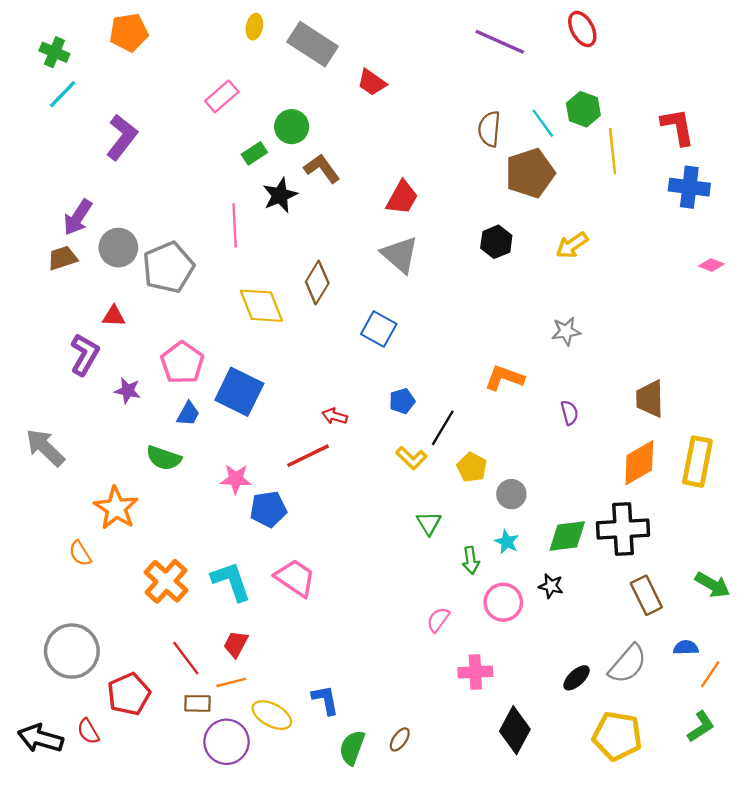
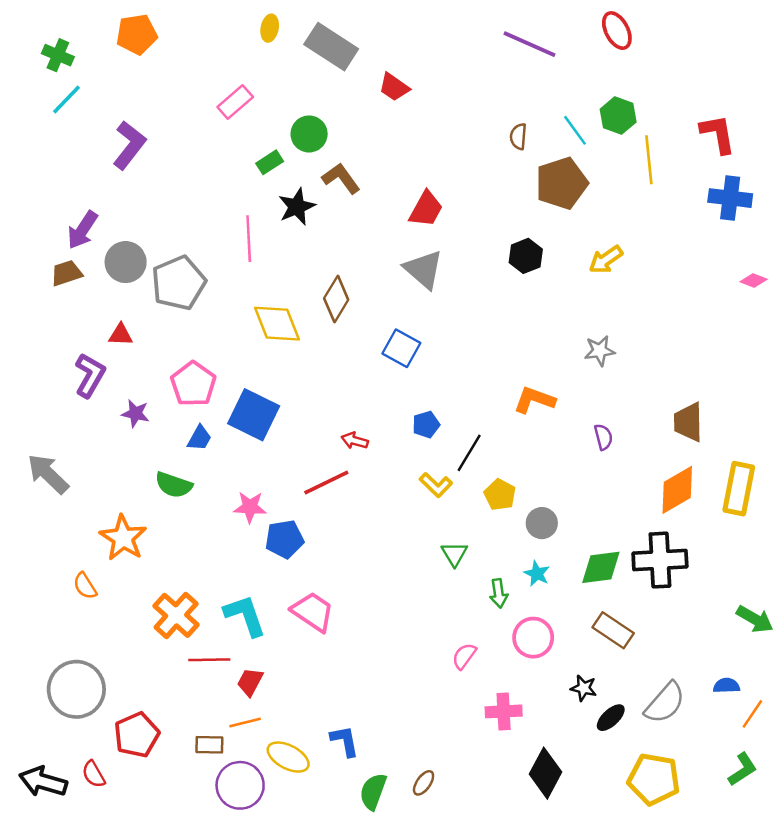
brown semicircle: (489, 129) -> (518, 136), size x0.7
black star: (551, 586) -> (584, 688), moved
brown rectangle: (646, 595) -> (613, 630), moved, turned -30
red line: (186, 658) -> (209, 660), moved, turned -54

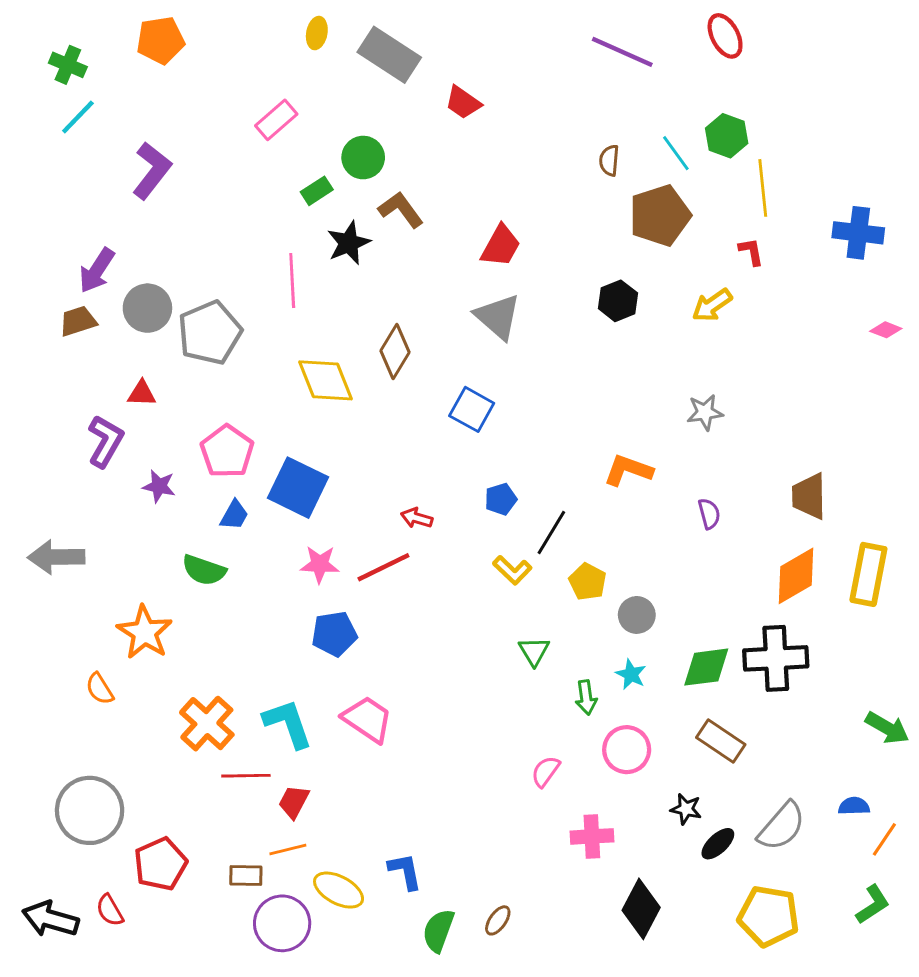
red L-shape: (718, 134) -> (751, 252), moved, size x0.6
gray arrow: (48, 474) -> (56, 557), turned -45
pink star: (250, 507) -> (320, 564), moved

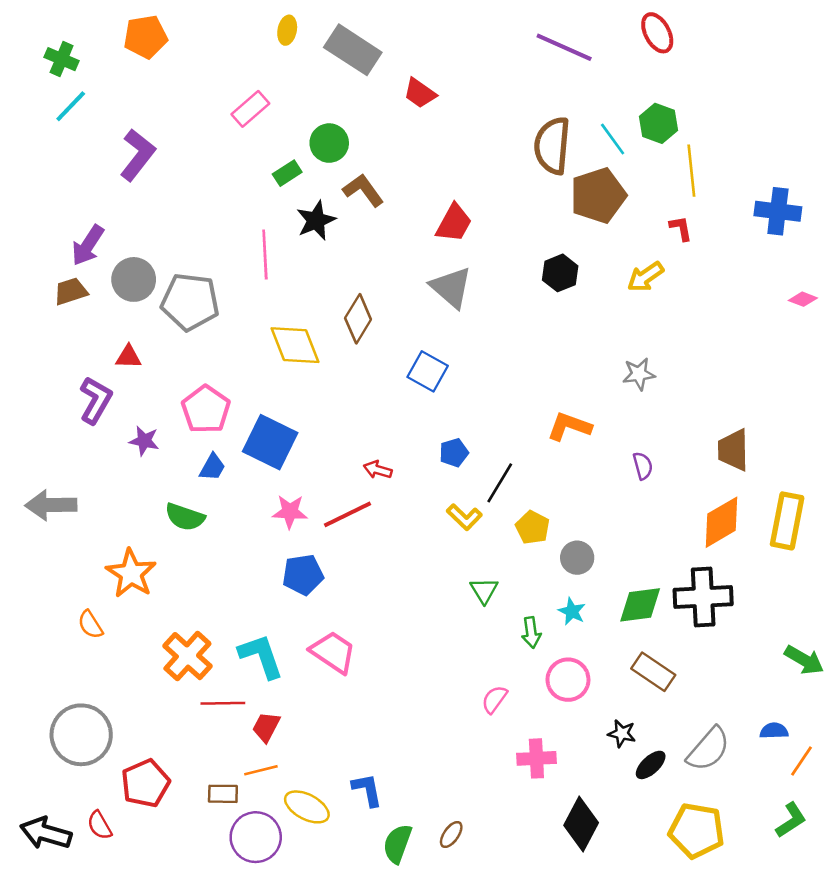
brown semicircle: (609, 160) -> (552, 146), size x2.0
gray pentagon: (210, 333) -> (190, 302), turned 30

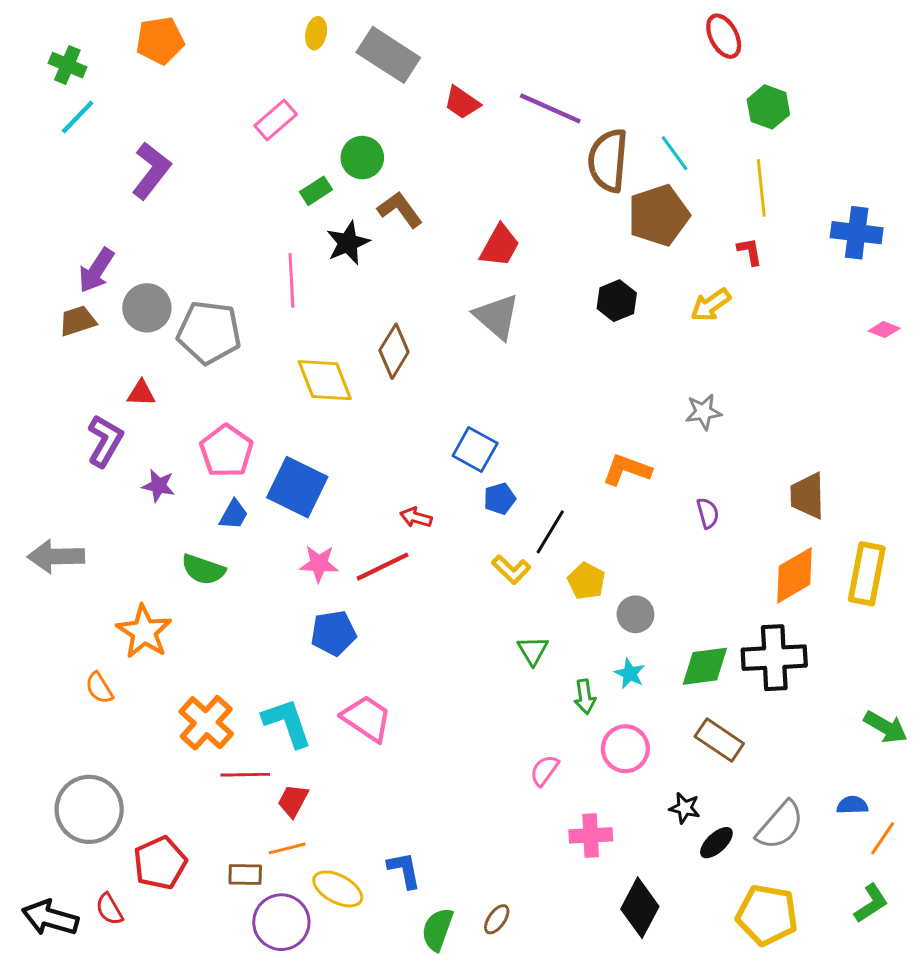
purple line: (564, 47) -> (550, 108), moved
green hexagon: (659, 123) -> (768, 107), moved
blue square: (428, 371) -> (475, 450), moved

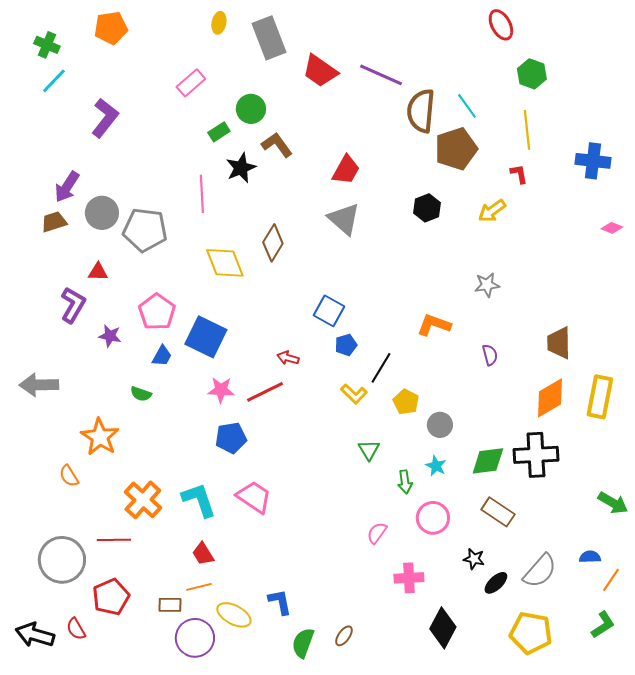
gray rectangle: (388, 55) -> (269, 38), turned 36
red trapezoid: (462, 103) -> (320, 71), size x1.4
green semicircle: (203, 569) -> (141, 394), size x0.7
red line: (245, 775) -> (114, 540), moved
red trapezoid: (293, 801) -> (203, 554), turned -60

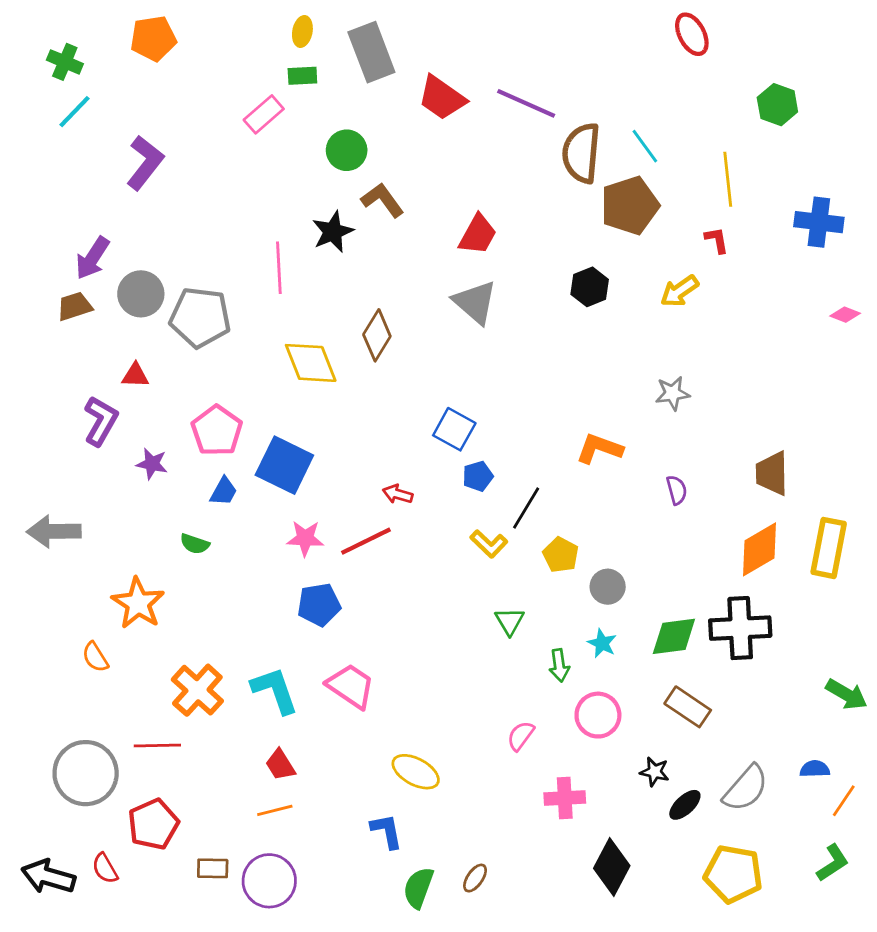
green hexagon: (532, 74) -> (777, 105), moved
green rectangle: (219, 132) -> (302, 76), moved, turned 30
brown rectangle: (170, 605) -> (213, 868), moved
yellow ellipse: (234, 615) -> (416, 772), moved

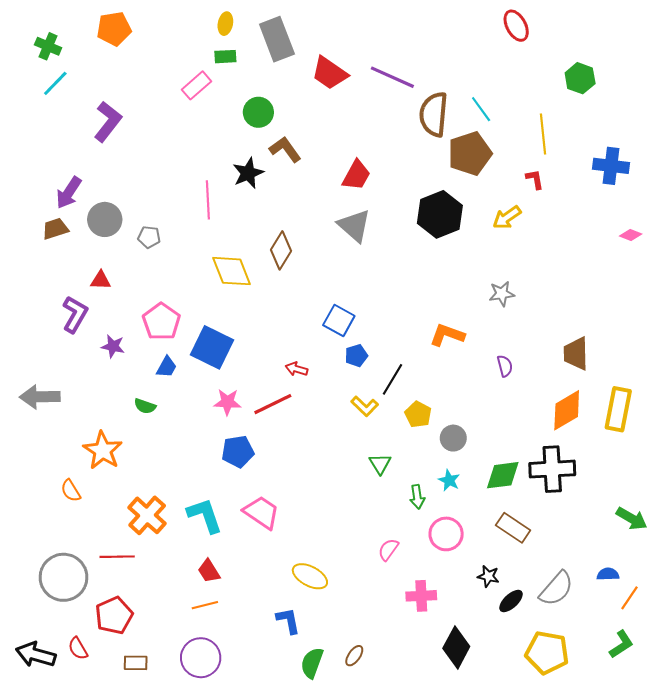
black hexagon: (590, 287) -> (440, 214), size x1.6
gray pentagon: (200, 317) -> (149, 237), size x0.5
brown rectangle: (213, 868) -> (136, 663), moved

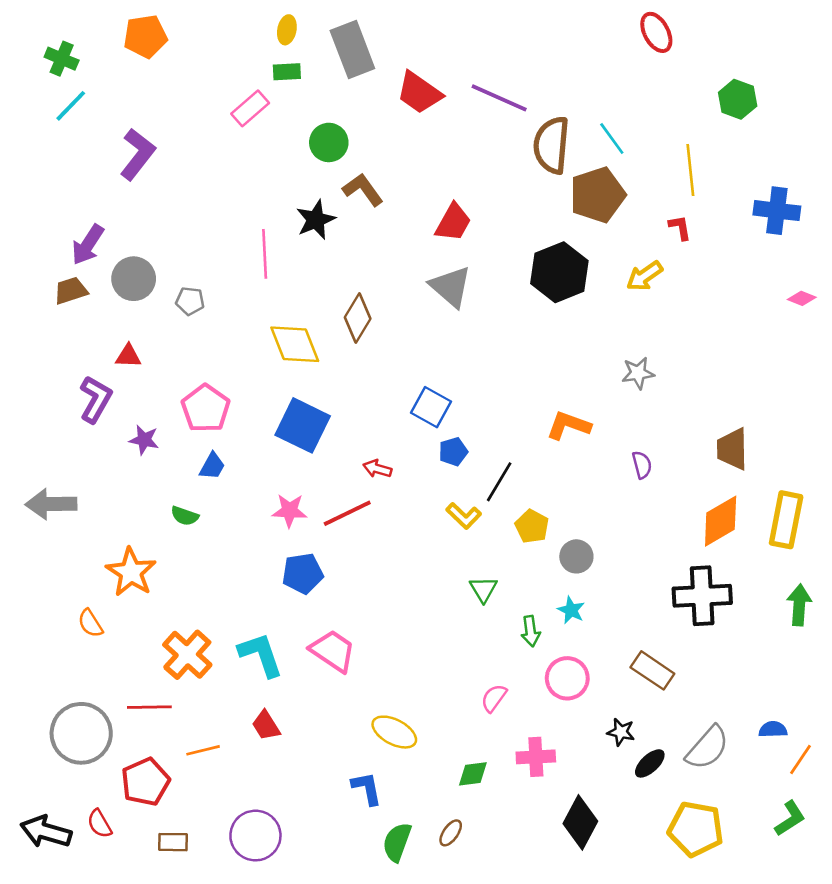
blue square: (212, 347) -> (303, 425), moved
green diamond: (503, 475) -> (473, 774), moved, size x0.7
green arrow: (632, 519) -> (799, 605), moved, turned -116
orange line: (205, 605) -> (203, 750), moved

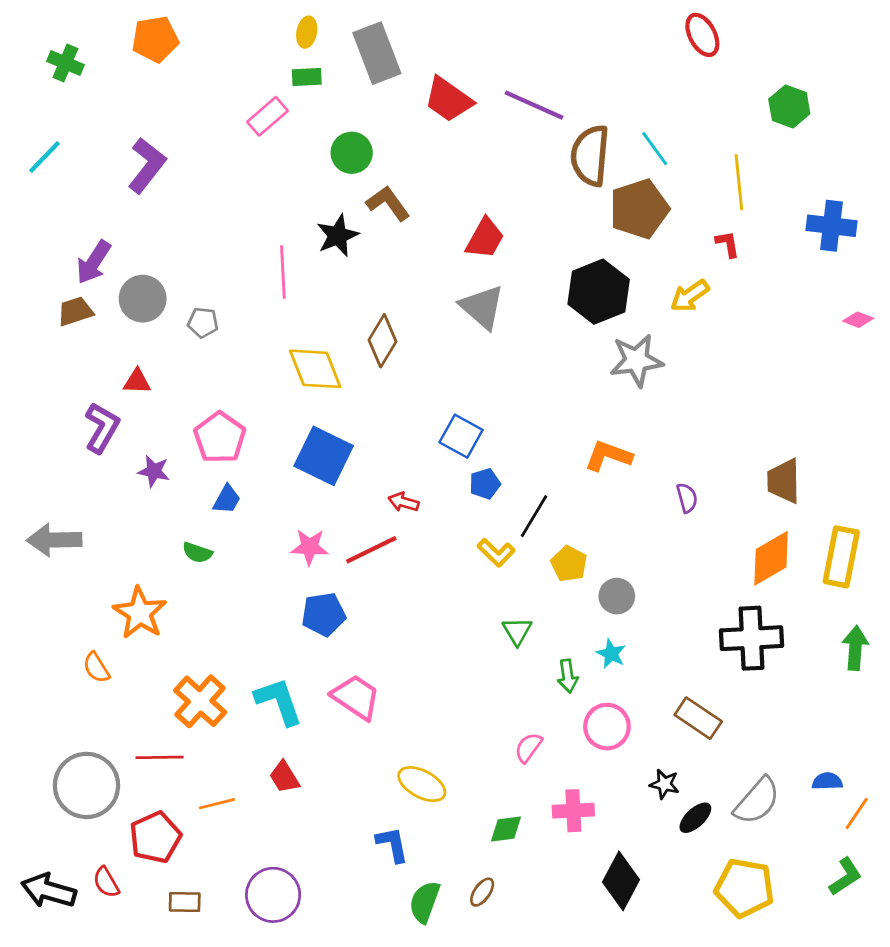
cyan line: (71, 106) -> (44, 157), moved
gray star: (638, 373) -> (636, 360), moved, size x1.5

